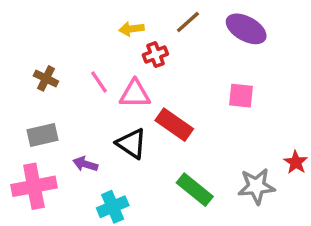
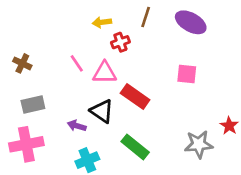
brown line: (188, 22) -> (146, 17), turned -30
brown cross: (46, 78) -> (22, 63), moved
purple arrow: (85, 164) -> (77, 126), moved
green rectangle: (195, 190) -> (135, 147), moved

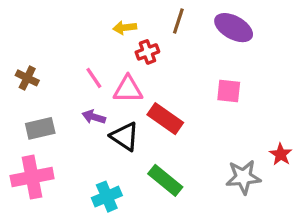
purple arrow: (77, 126) -> (94, 117), moved

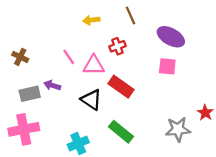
brown line: (178, 21) -> (131, 15), turned -42
purple ellipse: (234, 28) -> (171, 37), moved
red cross: (147, 52) -> (117, 46), moved
purple arrow: (94, 117) -> (52, 85), moved

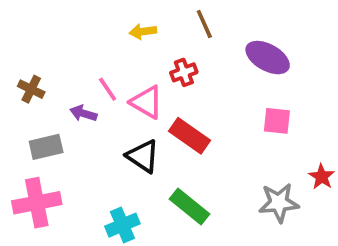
pink triangle: (94, 65) -> (147, 102), turned 30
pink square: (167, 66) -> (277, 121), moved
purple arrow: (52, 85) -> (83, 113), moved

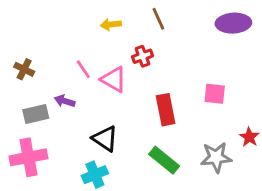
purple ellipse: (268, 58) -> (233, 23), moved, turned -32
purple arrow: (83, 113) -> (65, 101), moved
red rectangle: (189, 136) -> (166, 110), moved, turned 44
black triangle: (143, 156) -> (105, 139), moved
green rectangle: (189, 206) -> (164, 160), moved

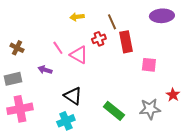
brown line: (158, 19) -> (112, 22), moved
red rectangle: (166, 110) -> (126, 42), moved
gray rectangle: (36, 114) -> (13, 79), moved

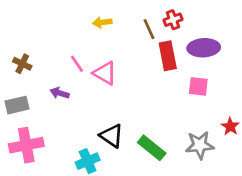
purple ellipse: (162, 16) -> (204, 48), moved
red cross: (99, 39) -> (173, 20), moved
black triangle: (73, 96) -> (112, 136), moved

